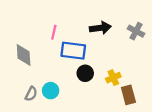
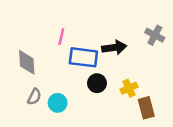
black arrow: (100, 28) -> (114, 48), moved
gray semicircle: (31, 94) -> (34, 97), moved

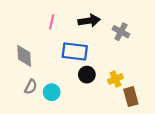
gray cross: (155, 35) -> (121, 32), moved
pink line: (61, 36) -> (52, 22), moved
black arrow: (114, 48) -> (89, 21), moved

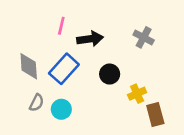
black arrow: (89, 21) -> (90, 39), moved
blue rectangle: (75, 52) -> (64, 69), moved, turned -55
black circle: (87, 75) -> (110, 74), moved

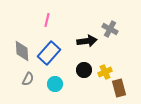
black arrow: (90, 39) -> (87, 41), moved
black circle: (110, 74) -> (84, 70), moved
cyan circle: (61, 109) -> (55, 84), moved

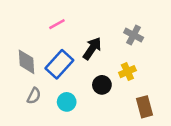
pink line: (47, 20) -> (57, 24), turned 48
black arrow: (87, 41) -> (92, 48), moved, turned -48
yellow cross: (105, 72) -> (127, 72), moved

